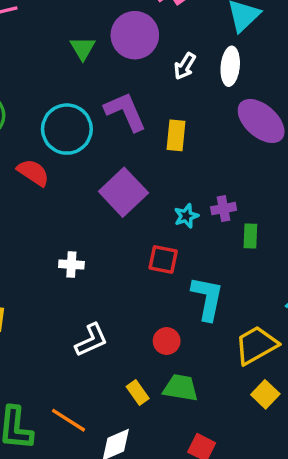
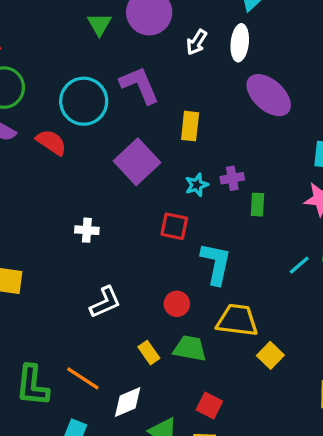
yellow rectangle: (176, 135) -> (190, 126), moved
yellow trapezoid: (256, 345) -> (237, 320), moved, turned 36

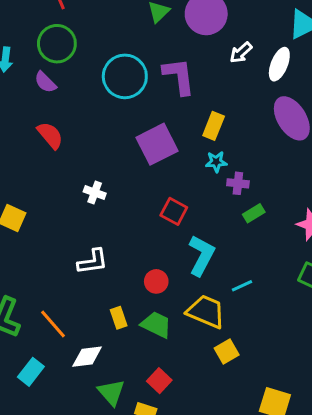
red semicircle: (51, 142) -> (50, 135), moved
cyan star: (197, 185) -> (216, 162), moved
green rectangle: (257, 205) -> (254, 213), turned 40
cyan line: (299, 265) -> (242, 286), moved

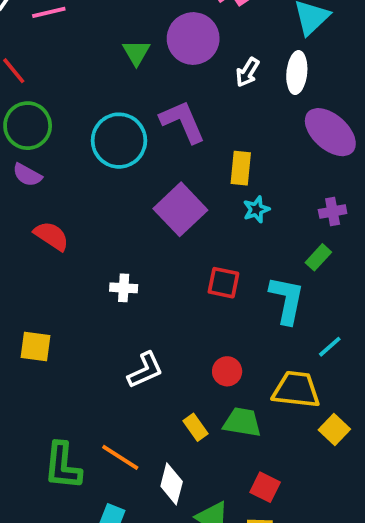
purple cross: (238, 183) -> (333, 212), moved
cyan L-shape: (202, 255) -> (287, 300), moved
white diamond: (87, 357) -> (172, 484), turned -52

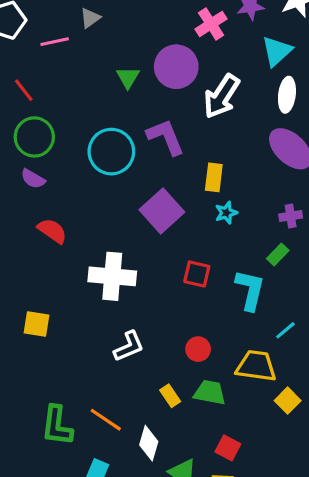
white arrow: (247, 72) -> (221, 96), size x1.8
white ellipse: (297, 73) -> (287, 95), moved
white cross: (124, 288) -> (112, 276), size x2.0

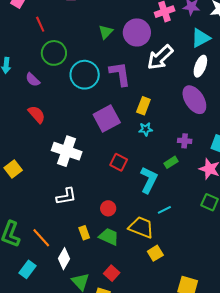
green circle: (34, 137) -> (54, 53), moved
yellow square: (36, 324) -> (13, 169), turned 30

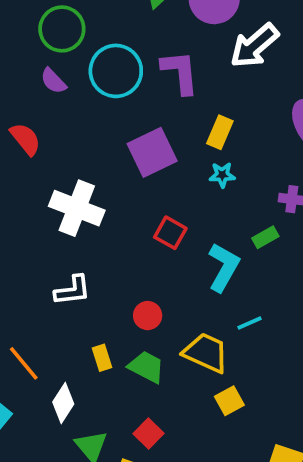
purple semicircle: (33, 80) -> (53, 81), moved

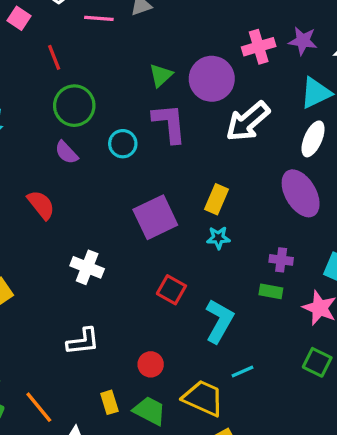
cyan circle: (116, 71) -> (123, 144), size x0.6
purple L-shape: (180, 72) -> (169, 123), moved
white cross: (77, 208) -> (87, 267), size x0.7
green rectangle: (265, 237) -> (271, 291), moved, turned 40

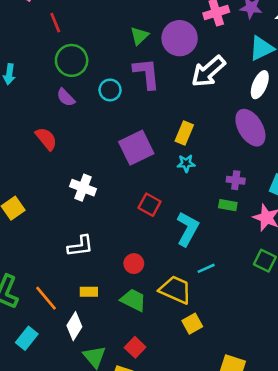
yellow rectangle: (109, 402) -> (89, 292), moved, turned -72

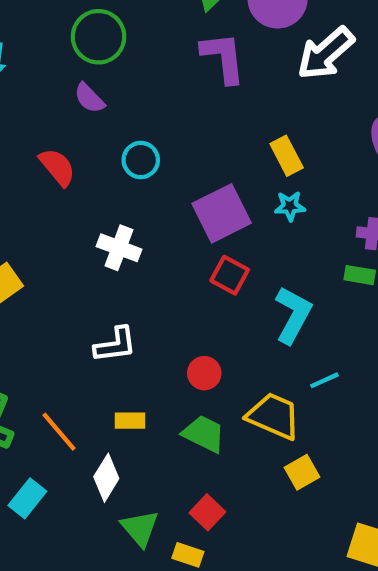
cyan circle: (110, 90) -> (141, 160), moved
yellow rectangle: (184, 133) -> (287, 156), turned -50
purple square: (136, 148) -> (222, 213), moved

